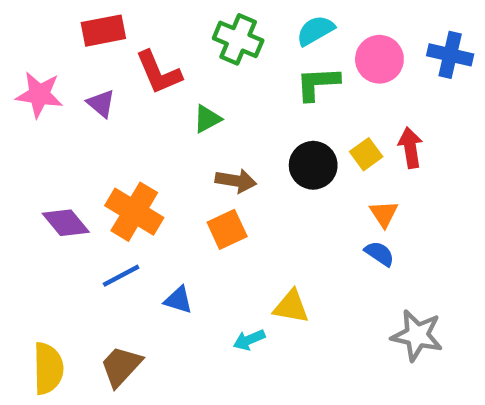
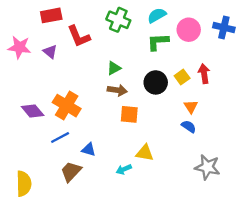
green triangle: (207, 119) -> (114, 68), moved
orange square: (227, 229) -> (129, 114), moved, turned 30
brown trapezoid: (121, 366) -> (71, 172), moved

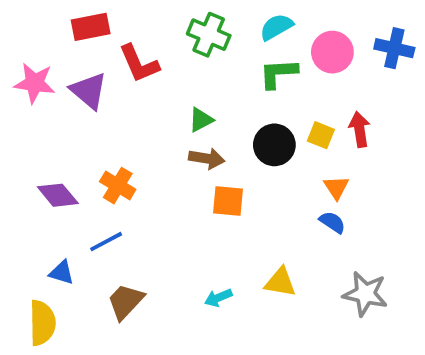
purple triangle: (50, 52) -> (89, 91), size x1.5
yellow square: (182, 77) -> (321, 135), turned -32
orange cross: (67, 106) -> (118, 186), size x0.7
blue triangle: (89, 150) -> (62, 273), moved
yellow triangle: (145, 153) -> (280, 282), moved

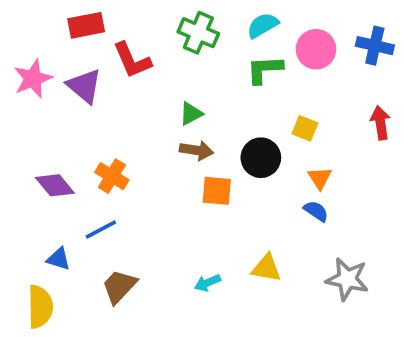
pink star: (35, 83) -> (33, 79), turned -30
red arrow: (359, 129) -> (380, 123), moved
black circle: (274, 145) -> (261, 158), moved

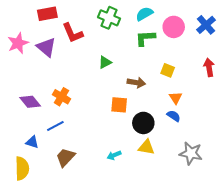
blue cross: (375, 46) -> (206, 25), turned 36
brown arrow: (196, 150) -> (136, 83), moved
black circle: (261, 158) -> (143, 123), moved

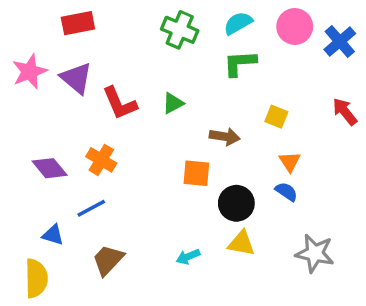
pink circle: (174, 27) -> (295, 26), moved
red L-shape: (73, 33) -> (120, 103), moved
red arrow: (209, 67) -> (345, 112), turned -30

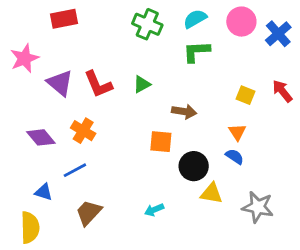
purple triangle: (76, 78) -> (60, 83), moved
yellow square: (276, 117) -> (246, 95), moved
yellow triangle: (241, 243) -> (211, 193), moved

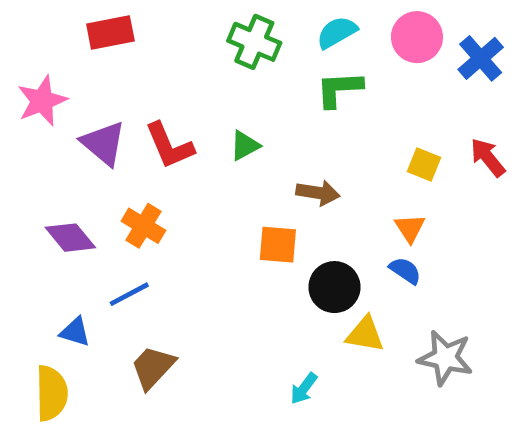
cyan arrow: (154, 210) -> (304, 388), moved, turned -30

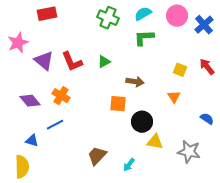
blue semicircle: (405, 271) -> (207, 119), moved
brown trapezoid: (153, 367) -> (97, 156), moved

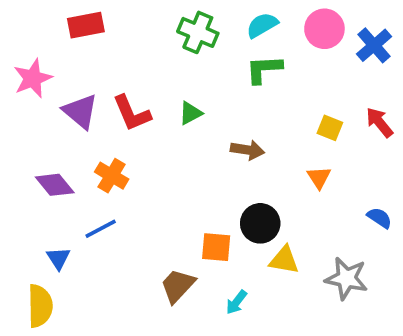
orange square: (118, 104) -> (216, 247), moved
blue triangle: (32, 141) -> (58, 258), turned 40

